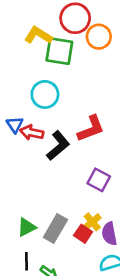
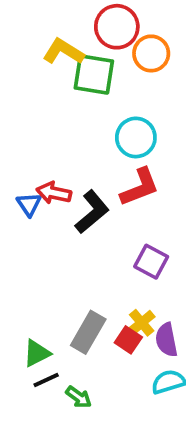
cyan circle: (45, 94) -> (136, 137), moved
blue triangle: (15, 125) -> (29, 204), moved
green triangle: (27, 227) -> (37, 353), moved
black line: (27, 261) -> (46, 380), turned 66

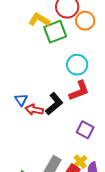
green square: (94, 74) -> (55, 32), turned -30
red arrow: (54, 193) -> (34, 110), moved

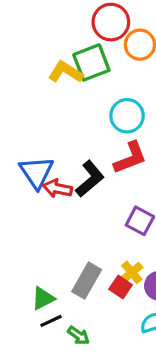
yellow L-shape: (39, 20) -> (66, 72), moved
blue triangle: (21, 100) -> (37, 172), size x1.6

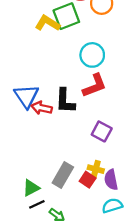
black L-shape: (90, 179) -> (65, 101), turned 132
yellow cross: (132, 272) -> (96, 169), turned -35

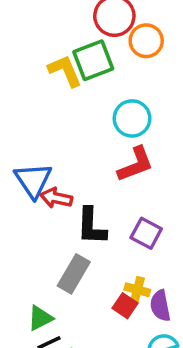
yellow L-shape: (48, 23) -> (65, 71), turned 35
black L-shape: (65, 101) -> (91, 226), moved
gray rectangle: (63, 175) -> (74, 274), moved

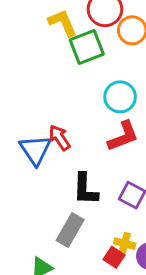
yellow L-shape: (65, 71) -> (63, 23), moved
red arrow: (56, 198) -> (60, 138), moved, turned 44

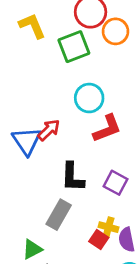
yellow L-shape: (63, 23) -> (32, 26), moved
cyan circle: (120, 97) -> (89, 98), moved
red arrow: (60, 138) -> (49, 130), turned 80

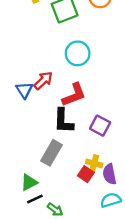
red L-shape: (107, 129) -> (74, 95), moved
blue triangle: (27, 141) -> (24, 90), size x0.7

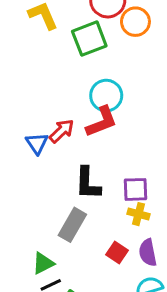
red L-shape: (74, 95) -> (102, 122), moved
purple square: (100, 126) -> (135, 189), turned -30
yellow cross: (94, 163) -> (139, 214), moved

